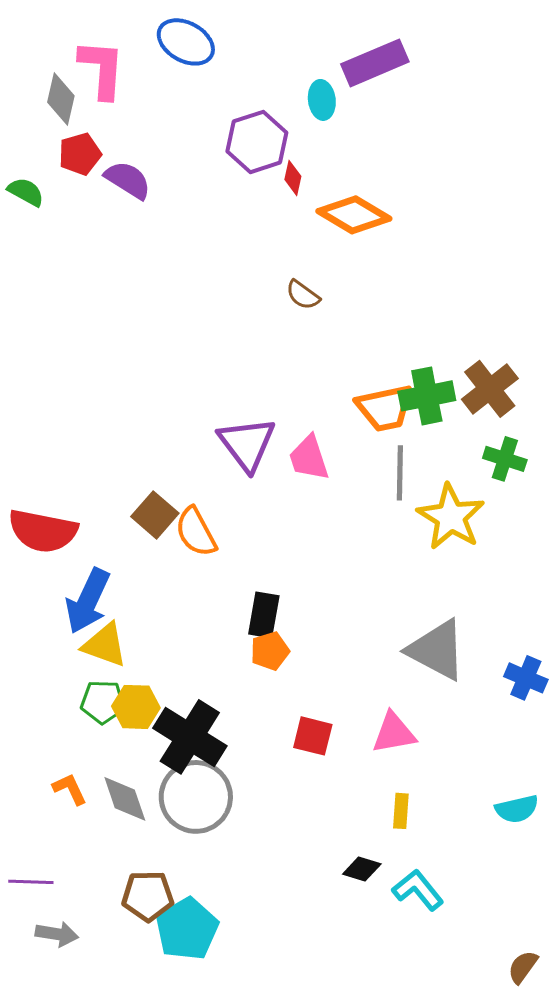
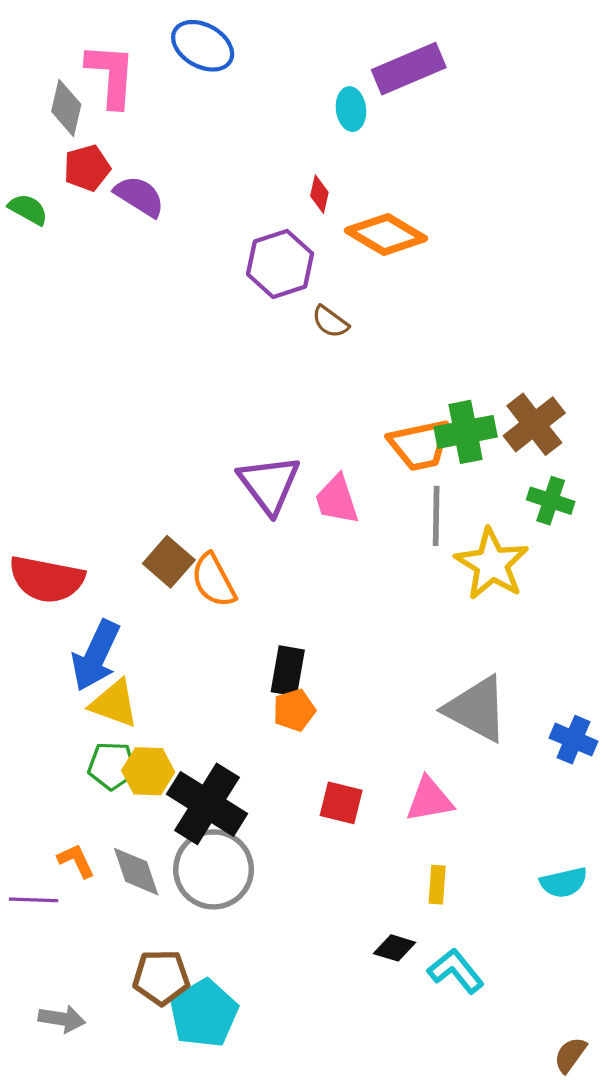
purple hexagon: (257, 142) -> (280, 264), moved
purple line: (31, 882) -> (34, 900), moved

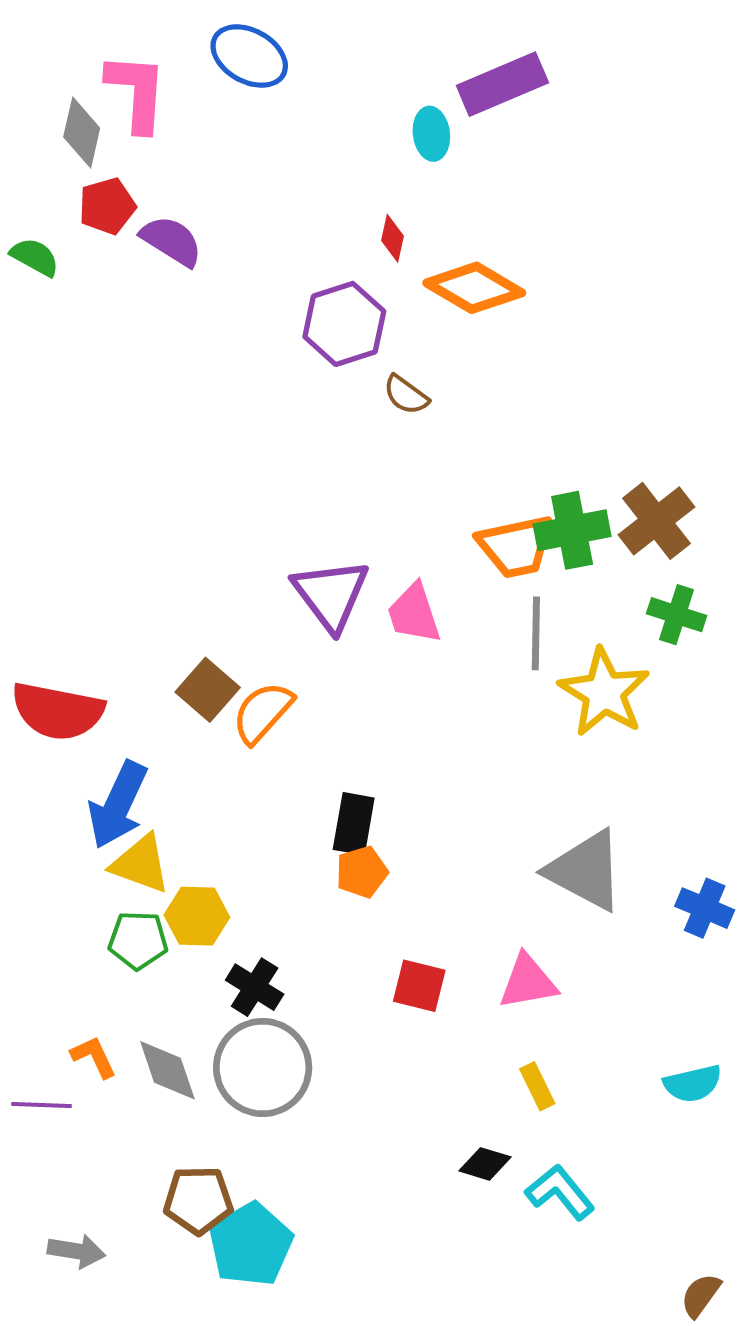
orange semicircle: (214, 580) -> (263, 712), turned 70
yellow hexagon: (148, 771) -> (197, 916), moved
black cross: (207, 804) -> (255, 987), size x0.6
yellow rectangle: (437, 885) -> (537, 1086), turned -30

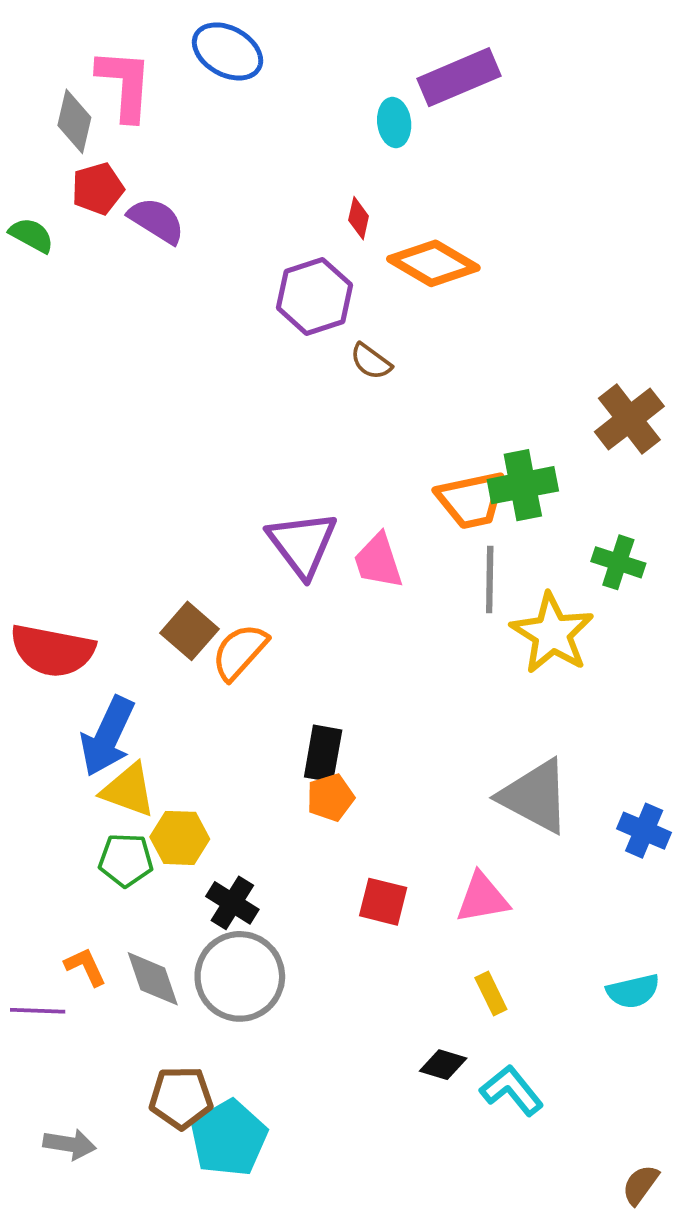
brown cross: (656, 521) -> (629, 419), moved

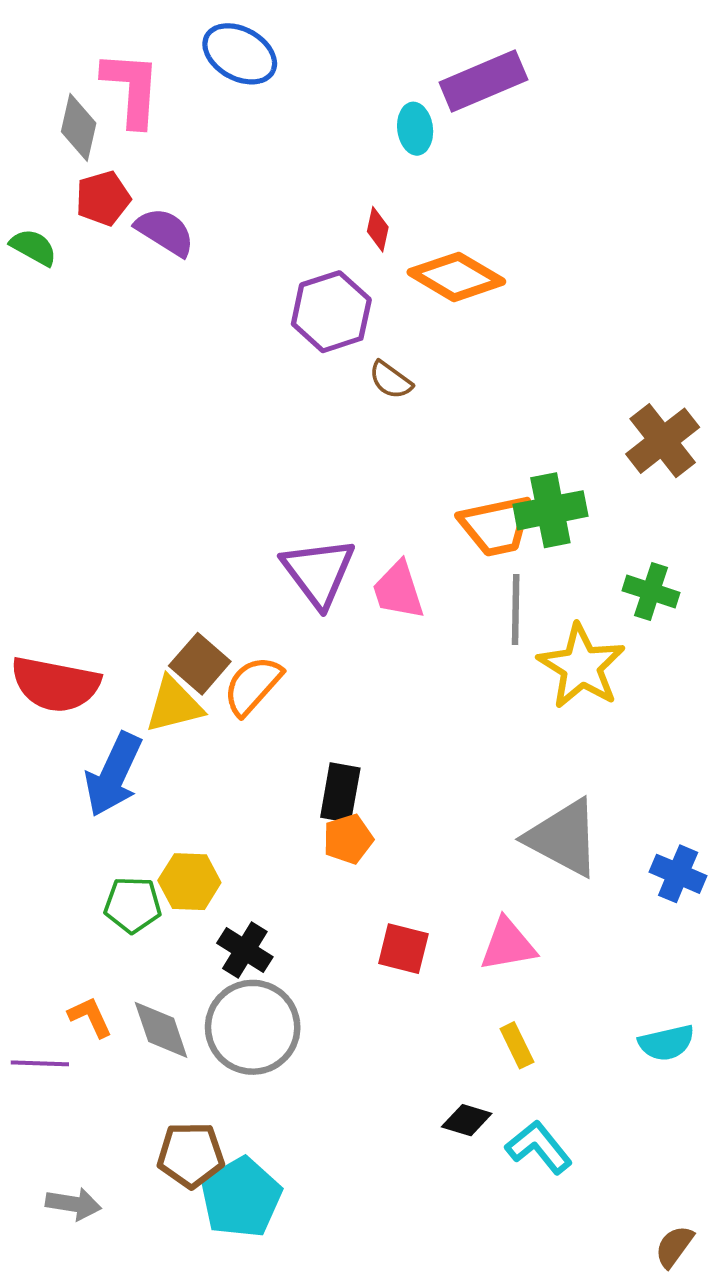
yellow triangle: (128, 790) -> (174, 705), moved, turned -34

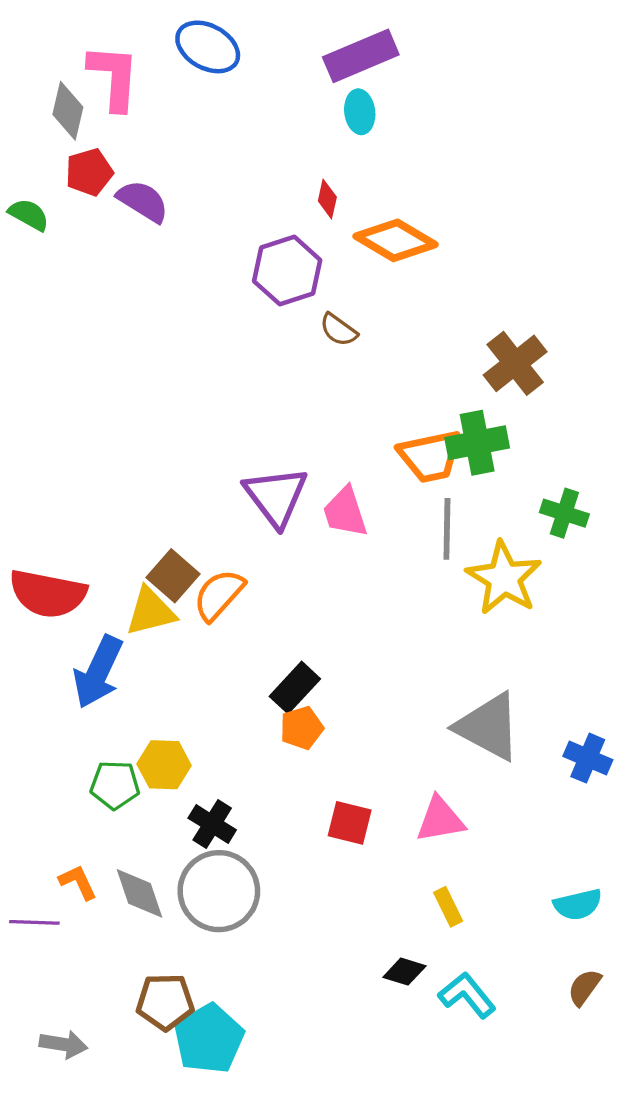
purple rectangle: (483, 81) -> (361, 56), moved
brown cross: (663, 441) -> (515, 363), moved
black rectangle: (340, 793) -> (295, 688), turned 33
brown semicircle: (674, 1246) -> (584, 987), moved

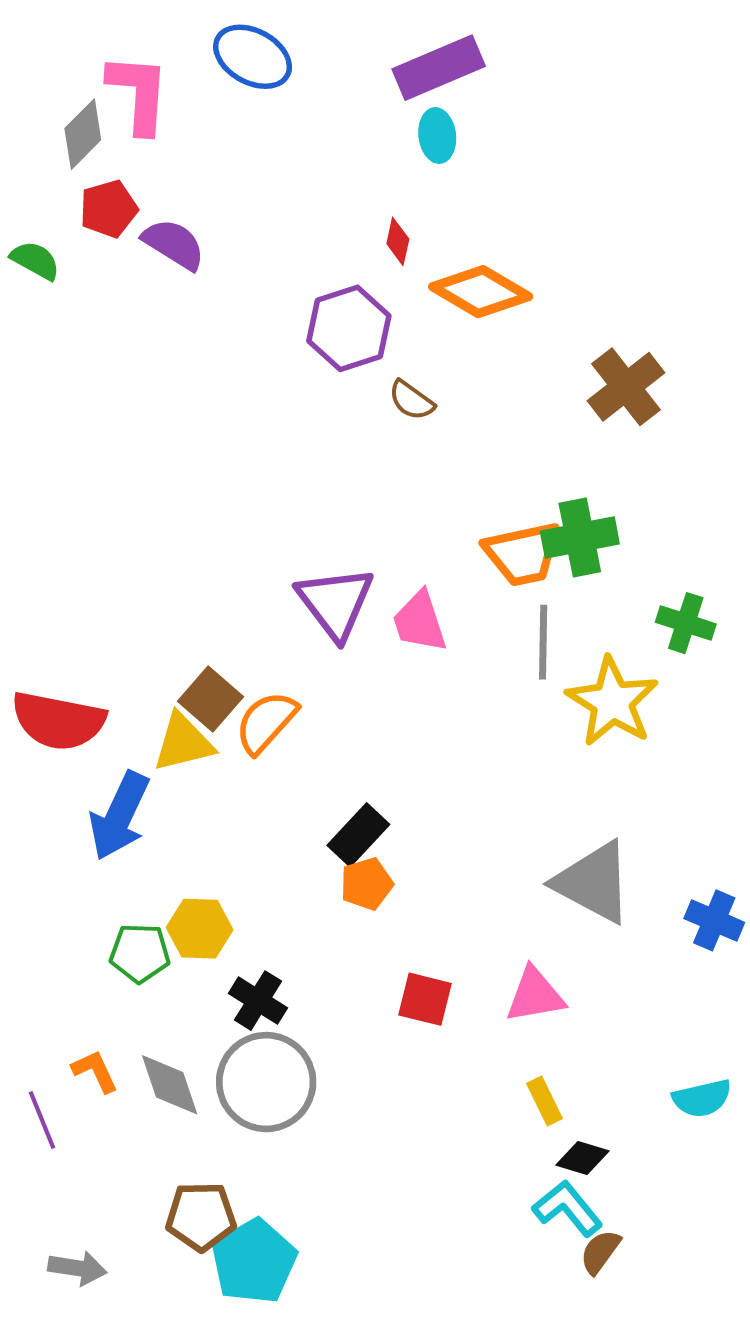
gray diamond: (68, 111) -> (83, 134), turned 32
brown cross: (515, 363) -> (626, 387), moved
purple line: (34, 922) -> (42, 1120), turned 66
black diamond: (404, 972) -> (583, 1158), moved
brown semicircle: (584, 987) -> (600, 1252), moved

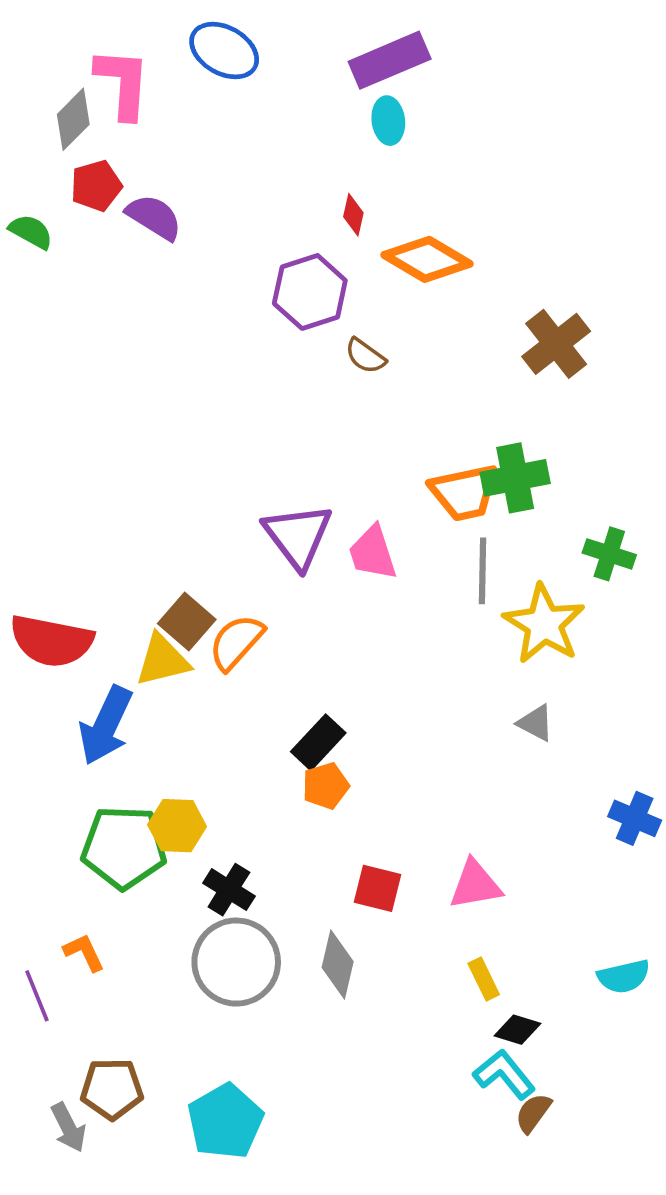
gray triangle: (593, 882) -> (536, 723), moved, size x0.5
green pentagon: (140, 953) -> (124, 847), size x1.6
gray diamond: (170, 1085) -> (338, 964), moved, turned 32
brown pentagon: (201, 1216) -> (112, 1089), moved
gray arrow: (77, 1268) -> (68, 1127), turned 54

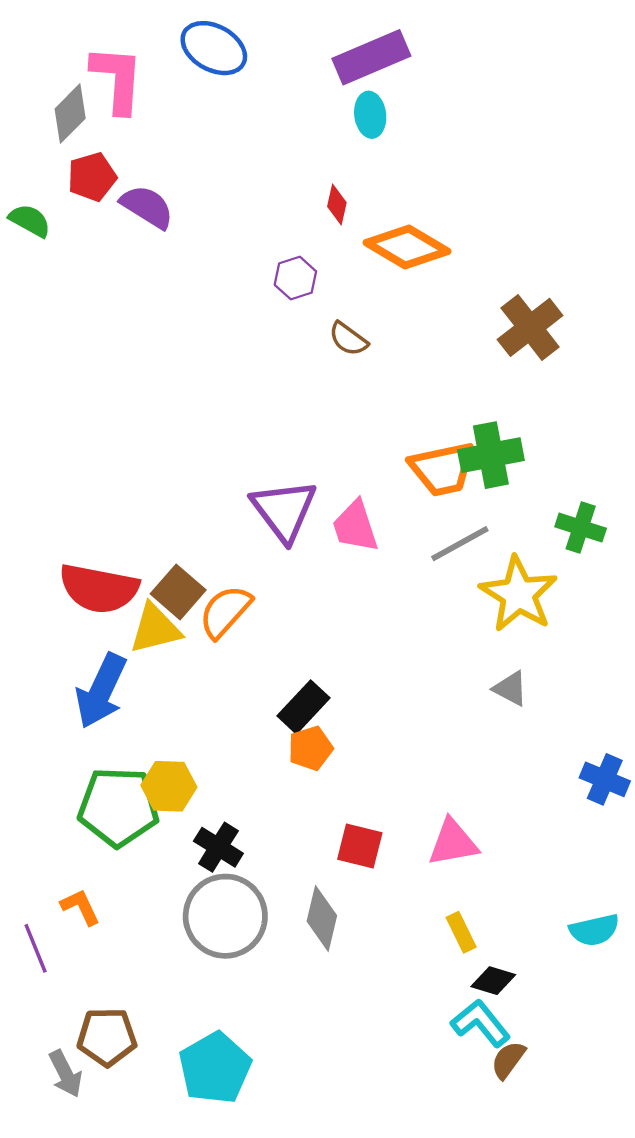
purple hexagon: (310, 292) -> (295, 278), size x0.6
gray line: (482, 571) -> (460, 544), turned 60
red semicircle: (51, 641) -> (99, 588), moved

